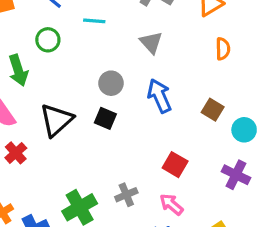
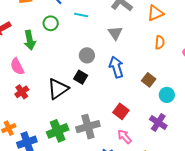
black triangle: (56, 120) -> (58, 89), moved
gray cross: (126, 195) -> (88, 127), size x1.6
pink arrow: (171, 204) -> (124, 137), moved

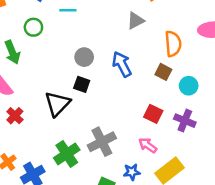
gray triangle: (115, 33) -> (136, 21), moved, turned 49
orange semicircle: (160, 42) -> (173, 44), moved, size x1.5
red square: (121, 111) -> (153, 114), moved

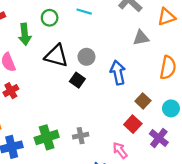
brown square: (163, 72) -> (143, 101), moved
black triangle: (57, 104) -> (56, 56), moved, turned 45
gray cross: (102, 142) -> (81, 136), size x0.6

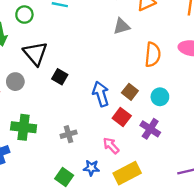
black triangle: (56, 56) -> (35, 53), turned 40
gray circle: (86, 57) -> (15, 82), moved
blue arrow: (118, 73) -> (101, 94), moved
green cross: (47, 137) -> (24, 127), moved, turned 30

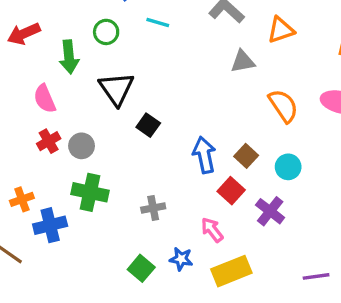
orange semicircle: (153, 55) -> (283, 106), turned -45
gray circle: (15, 82) -> (82, 146), moved

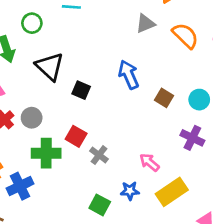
orange semicircle: (283, 106) -> (185, 36), moved
blue arrow: (204, 155) -> (129, 75), moved
red square: (231, 191) -> (76, 136), moved
gray cross: (153, 208) -> (99, 155), turned -30

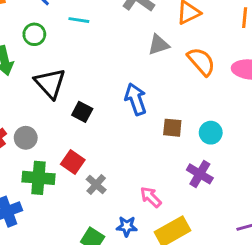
brown square: (164, 98) -> (172, 128), turned -30

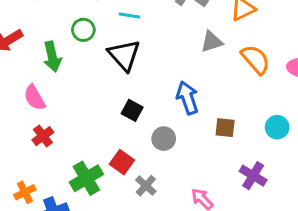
black triangle: (50, 83) -> (124, 55), moved
cyan circle: (211, 133) -> (277, 127), moved
gray circle: (26, 138) -> (164, 139), moved
green cross: (39, 178) -> (86, 178), turned -36

